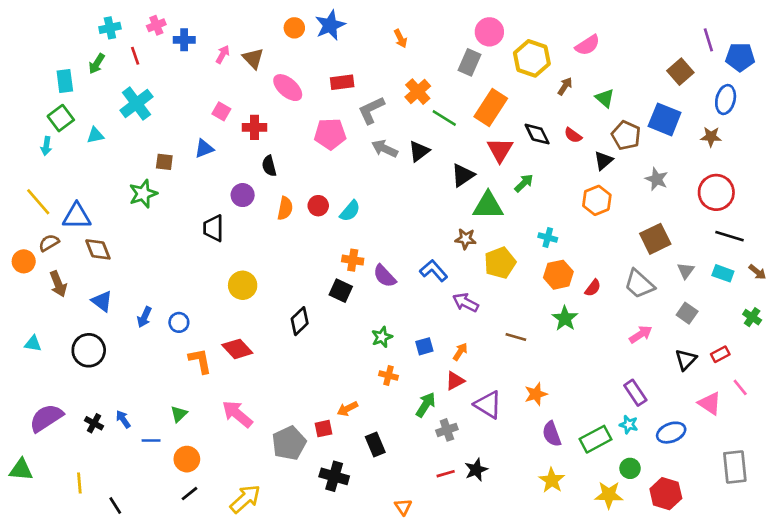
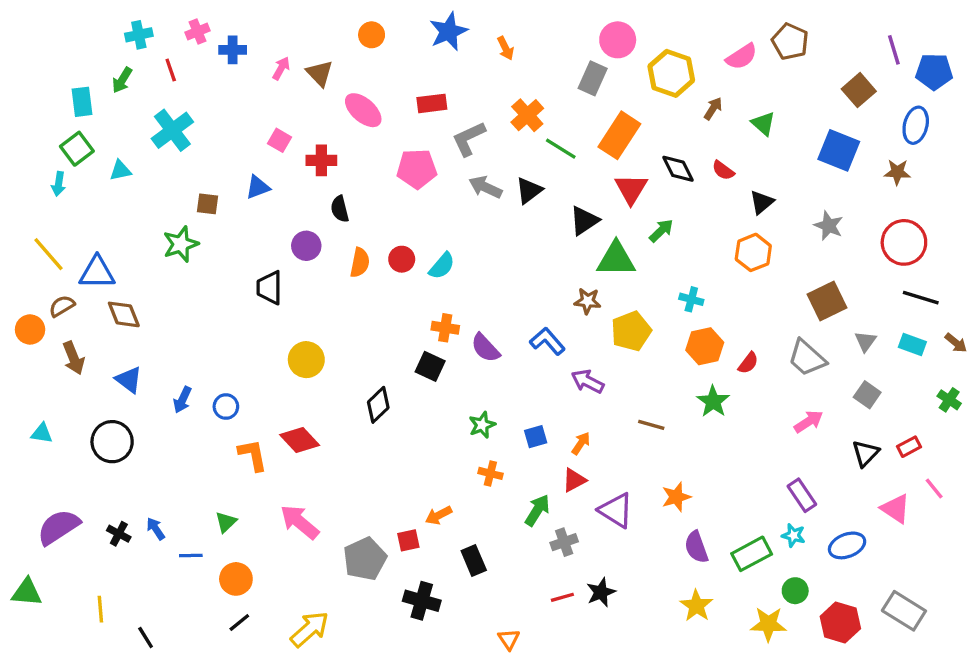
blue star: (330, 25) -> (449, 31), moved
brown pentagon: (626, 135) -> (790, 42), moved
gray rectangle: (735, 467) -> (904, 611), moved, turned -52

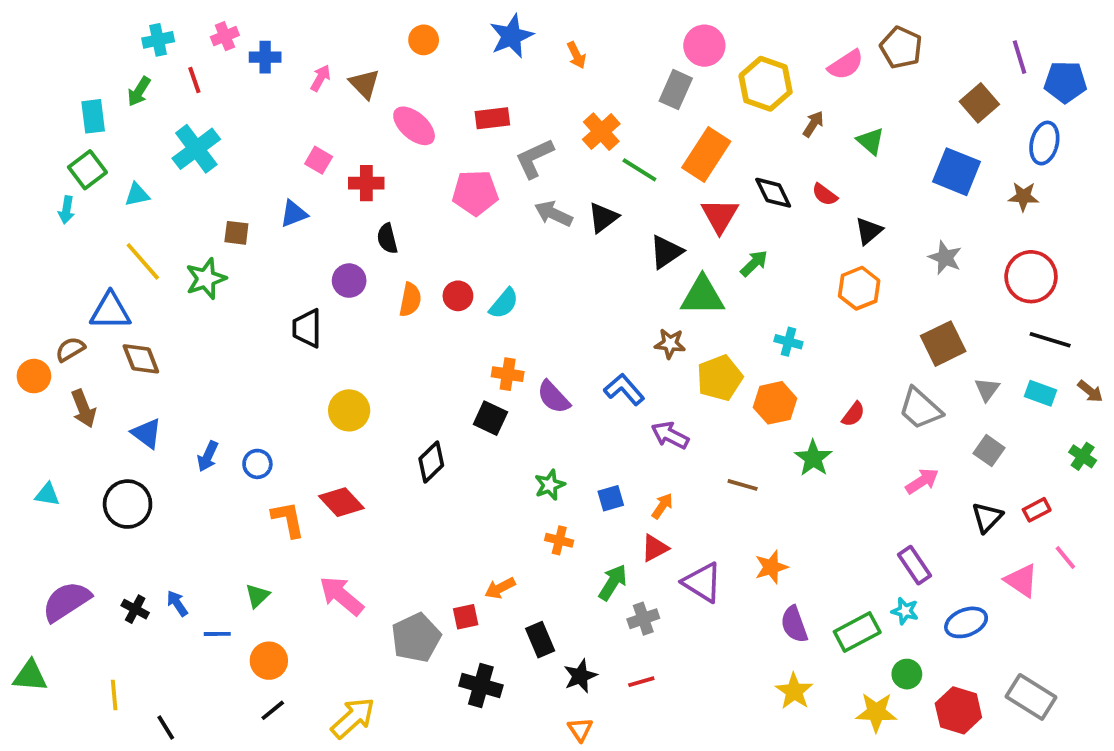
yellow line: (48, 254) -> (143, 261), moved
orange hexagon: (705, 346) -> (775, 403), moved
black star: (601, 592) -> (580, 676), moved

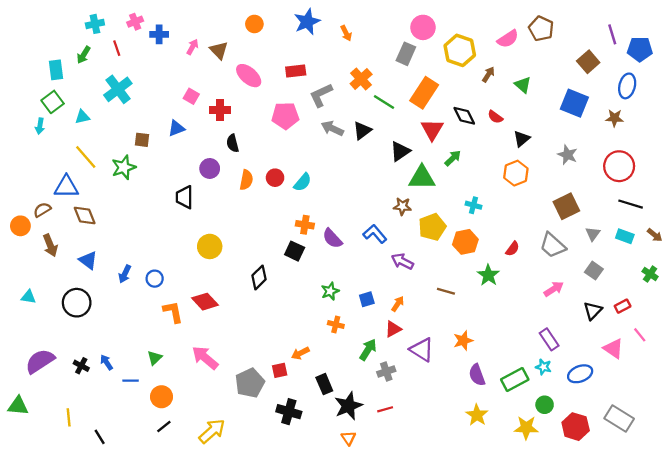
black star: (580, 676) -> (348, 406), size x1.4

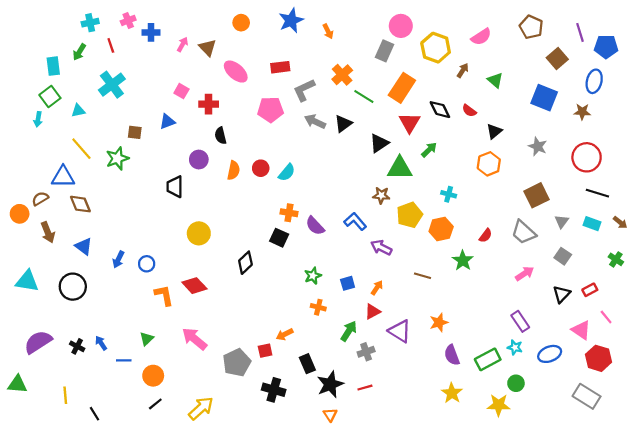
brown pentagon: (541, 29) -> (531, 27), moved
cyan triangle: (28, 297) -> (27, 281), size x1.6
red hexagon: (576, 427) -> (598, 358), moved

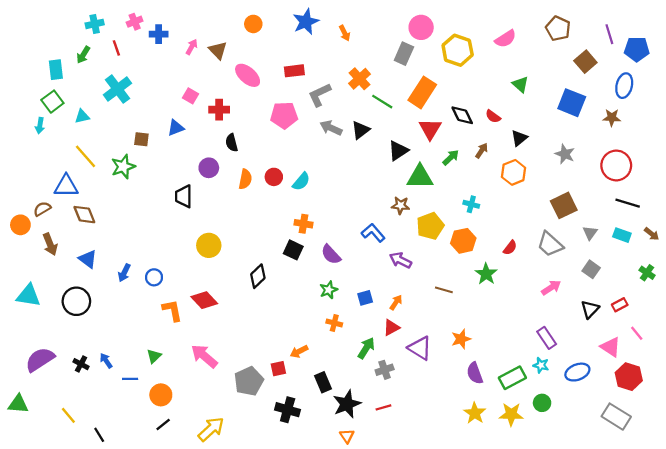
brown arrow: (463, 70) -> (482, 151), moved
purple semicircle: (315, 226) -> (331, 255), moved
yellow line: (65, 395) -> (68, 415), turned -35
yellow star: (499, 405) -> (511, 414), moved

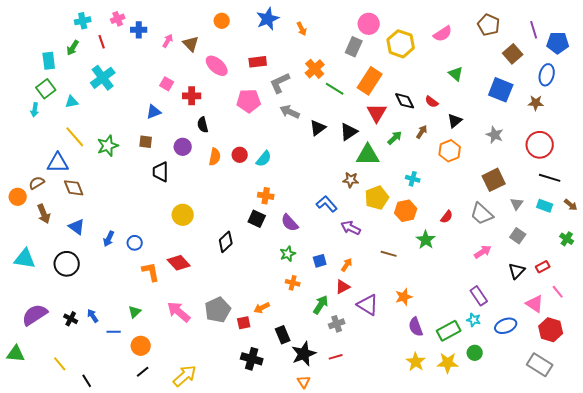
black triangle: (361, 130) -> (318, 128), moved
brown square: (141, 139) -> (146, 142), moved
gray pentagon: (249, 381) -> (218, 310), moved

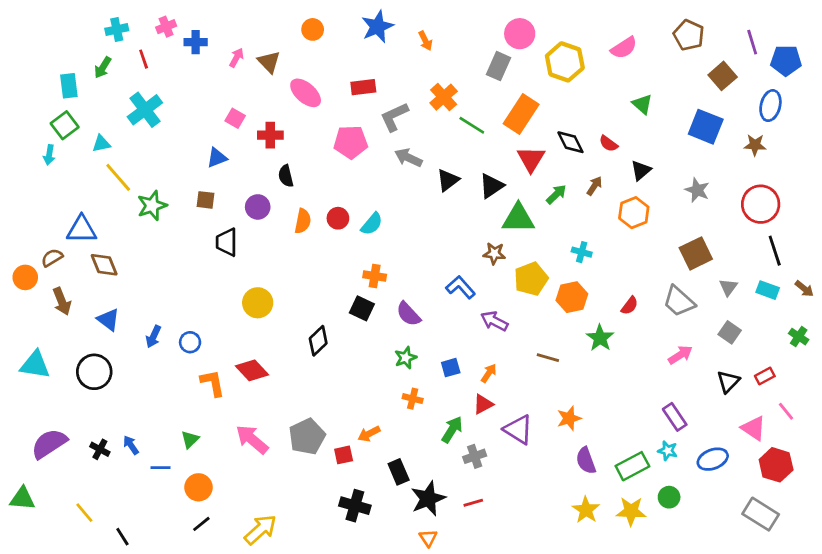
yellow line: (75, 137) -> (118, 177), moved
black line: (550, 178) -> (775, 251), turned 55

